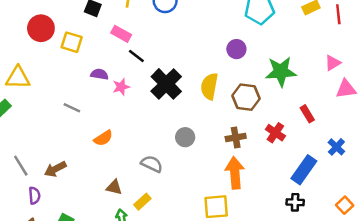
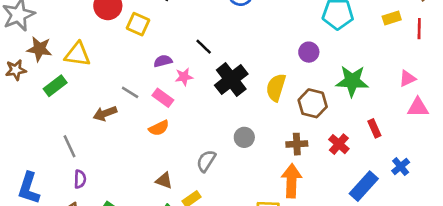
pink rectangle: (121, 34) -> (163, 98), moved
purple semicircle: (99, 74) -> (163, 61), turned -30
gray semicircle: (152, 164) -> (206, 161), turned -90
brown arrow: (55, 169) -> (105, 113), moved

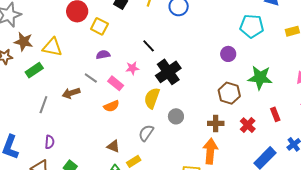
purple semicircle: (163, 61) -> (103, 55), moved
yellow semicircle: (276, 87) -> (152, 98), moved
gray line: (69, 146) -> (43, 105), moved, turned 42

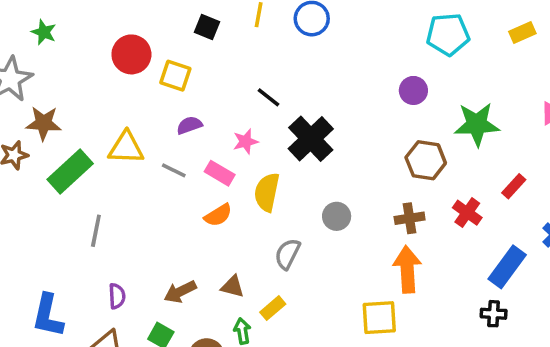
yellow triangle: (52, 47) -> (126, 148), moved
green rectangle: (34, 70) -> (70, 171), size x1.4
brown arrow: (71, 93) -> (180, 292), moved
yellow semicircle: (152, 98) -> (267, 192), moved
red rectangle: (275, 114) -> (514, 186), turned 72

